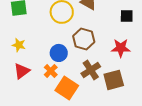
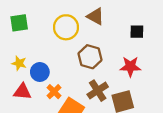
blue circle: (59, 53) -> (40, 72), moved
red triangle: (22, 71) -> (22, 92), turned 42

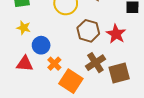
yellow star: (19, 63) -> (24, 28), moved
red star: (130, 67) -> (116, 34), moved, turned 30

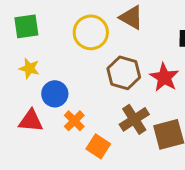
orange square: (71, 81) -> (98, 146), size x0.7

